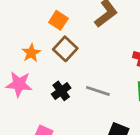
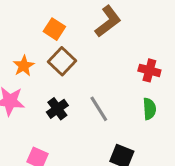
gray line: (98, 91) -> (99, 109), turned 40

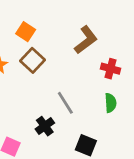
brown L-shape: (108, 21) -> (86, 40), moved
black cross: (57, 109) -> (45, 126), moved

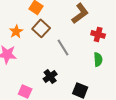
gray line: (65, 103) -> (63, 47), moved

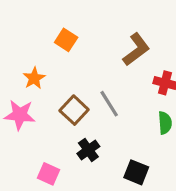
brown square: (41, 28) -> (74, 110), moved

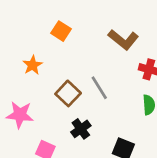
brown L-shape: (136, 49) -> (123, 40), turned 76
pink star: (20, 115) -> (20, 115), moved

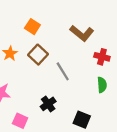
brown square: (68, 93) -> (38, 55), moved

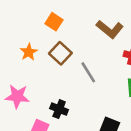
black cross: (48, 104) -> (59, 109), moved, turned -32

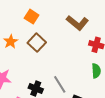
gray line: (88, 72) -> (60, 84), moved

